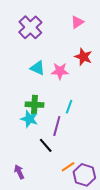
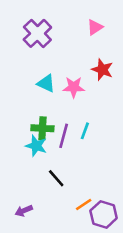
purple line: (57, 126) -> (64, 136), moved
purple arrow: (19, 172) -> (24, 211), turned -88

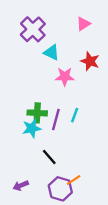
cyan triangle: (46, 83) -> (52, 52), moved
cyan star: (36, 146) -> (32, 128), turned -30
purple hexagon: (104, 214) -> (60, 189), moved

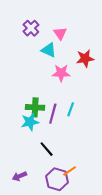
pink triangle: (83, 24) -> (60, 33), moved, turned -32
purple cross: (33, 29) -> (31, 28), size x0.7
red star: (90, 61) -> (85, 58), turned -30

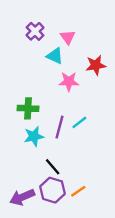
green cross: (35, 107) -> (28, 108), moved
cyan line: (71, 109) -> (79, 122), turned 32
purple arrow: (19, 176) -> (22, 197), size x1.5
purple hexagon: (57, 179) -> (53, 190), moved

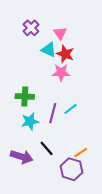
red star: (96, 65) -> (65, 54), moved, turned 30
purple hexagon: (53, 190) -> (71, 169), moved
orange line: (78, 191) -> (81, 153), moved
purple arrow: (22, 197) -> (22, 157), moved, turned -140

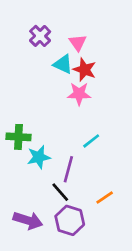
green cross: (25, 96) -> (19, 137), moved
purple line: (53, 113) -> (68, 169), moved
purple arrow: (22, 157) -> (28, 220), moved
purple hexagon: (71, 169) -> (70, 220), moved

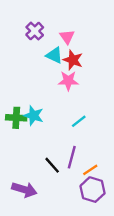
cyan star: (39, 157) -> (34, 115), moved, turned 30
purple line: (68, 169) -> (72, 157), moved
purple hexagon: (70, 220) -> (93, 190), moved

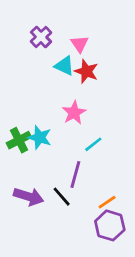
pink star: (68, 81) -> (74, 113), moved, turned -30
green cross: (16, 118) -> (19, 140), turned -30
purple line: (72, 157) -> (75, 175), moved
purple arrow: (24, 190) -> (29, 197), moved

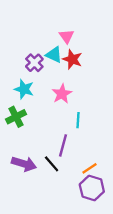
purple cross: (41, 37) -> (34, 63), moved
cyan star: (40, 137) -> (24, 89), moved
cyan line: (93, 144) -> (78, 120), turned -49

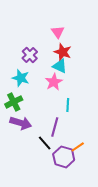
cyan triangle: (54, 55) -> (60, 66), moved
purple arrow: (24, 164) -> (21, 123), moved
purple hexagon: (92, 188) -> (64, 157), moved

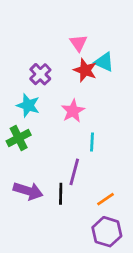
cyan triangle: (60, 66) -> (104, 62), moved
purple arrow: (21, 123) -> (28, 191), moved
black line: (45, 143) -> (61, 194), turned 42
purple hexagon: (64, 157) -> (107, 232), moved

